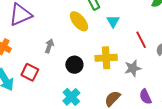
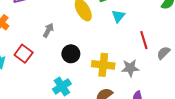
yellow cross: (106, 58) -> (103, 65), moved

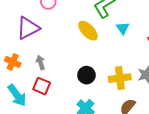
gray arrow: (48, 30) -> (41, 62), moved, turned -32

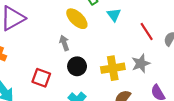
gray arrow: (41, 62) -> (64, 43), moved
red square: (42, 86) -> (41, 78), moved

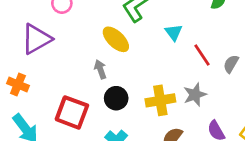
cyan triangle: (114, 15) -> (174, 32), moved
red square: (41, 78) -> (72, 112), size x1.4

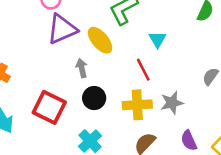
purple triangle: (36, 39) -> (62, 29), moved
red line: (202, 55) -> (143, 70), moved

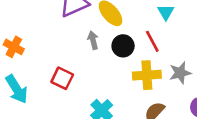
black circle: (94, 98) -> (123, 46), moved
red square: (49, 107) -> (62, 78), size x0.7

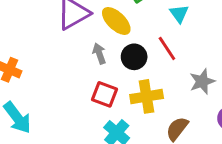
yellow cross: (147, 75) -> (147, 96), moved
red square: (62, 78) -> (104, 94), moved

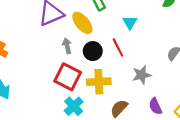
red square: (104, 94) -> (68, 77), size x1.4

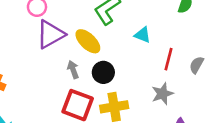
cyan triangle: (130, 23) -> (142, 35), turned -32
red line: (118, 47) -> (168, 59), moved, turned 48

